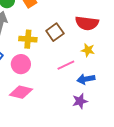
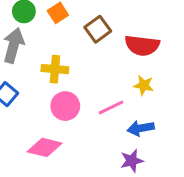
brown square: (55, 32) -> (98, 29), moved
pink circle: (21, 64) -> (65, 106), moved

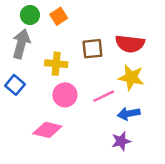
brown square: (98, 29) -> (92, 49), moved, turned 30
yellow star: (144, 85) -> (131, 77), size x1.5

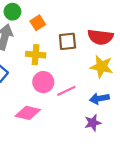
orange square: (59, 16) -> (38, 23), moved
pink line: (104, 96) -> (66, 91), moved

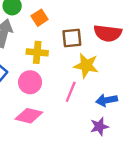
yellow star: (102, 67) -> (86, 66), moved
pink circle: (43, 82) -> (30, 82), moved
pink line: (66, 91) -> (71, 92), turned -42

